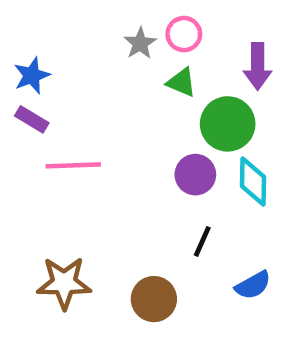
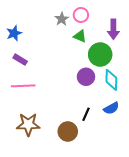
purple rectangle: (32, 119) -> (20, 60), moved
pink line: (73, 165) -> (23, 86), moved
black line: (202, 241) -> (86, 114), moved
blue semicircle: (253, 285) -> (111, 108), moved

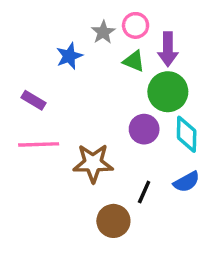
purple arrow: (113, 29) -> (168, 49), moved
blue star: (14, 33) -> (69, 56), moved
brown star: (28, 124) -> (93, 163), moved

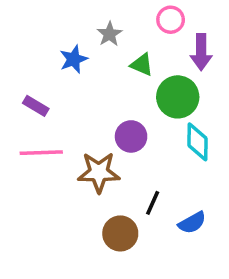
pink circle: (136, 25) -> (171, 20), moved
purple arrow: (168, 49) -> (201, 52), moved
purple circle: (144, 129) -> (131, 136), moved
blue semicircle: (187, 182) -> (192, 223), moved

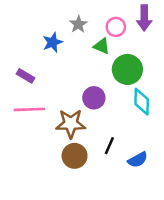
pink circle: (171, 20) -> (116, 27), moved
purple arrow: (201, 52) -> (144, 18), moved
brown circle: (120, 233) -> (75, 156), moved

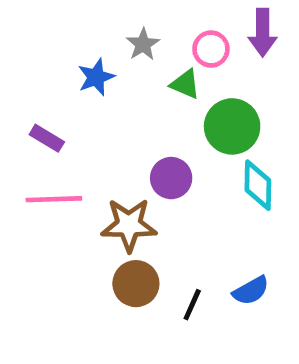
black line: (109, 146) -> (192, 305), moved

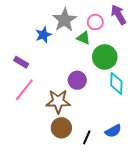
purple arrow: (263, 33) -> (119, 15), turned 150
gray star: (143, 44) -> (65, 20), size x1.6
pink line: (54, 199) -> (24, 90), turned -50

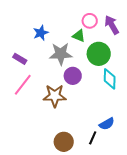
purple arrow: (119, 15) -> (112, 25), moved
gray star: (65, 20) -> (61, 54), moved, turned 30
brown circle: (61, 128) -> (64, 142), moved
black line: (87, 137) -> (93, 138), moved

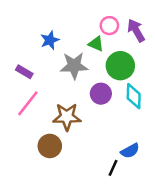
purple circle: (73, 76) -> (101, 94), moved
brown circle: (64, 142) -> (50, 146), moved

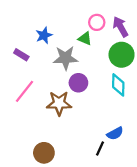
green circle: (120, 66) -> (122, 55), moved
purple rectangle: (24, 72) -> (21, 55), moved
purple circle: (101, 94) -> (78, 83), moved
brown circle: (50, 146) -> (44, 153), moved

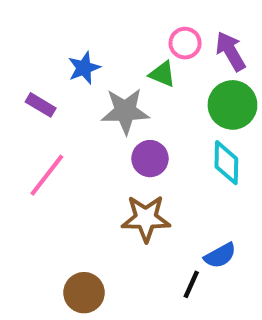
brown star: (59, 103) -> (146, 218), moved

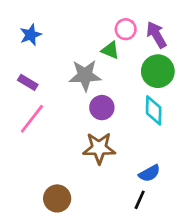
blue star: (84, 68) -> (31, 35), moved
purple rectangle: (41, 105) -> (28, 82), moved
black line: (191, 284) -> (140, 200), moved

